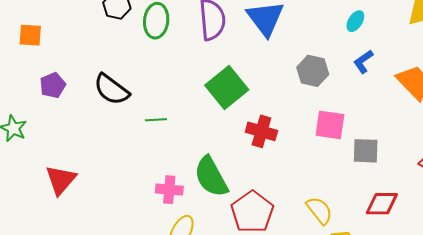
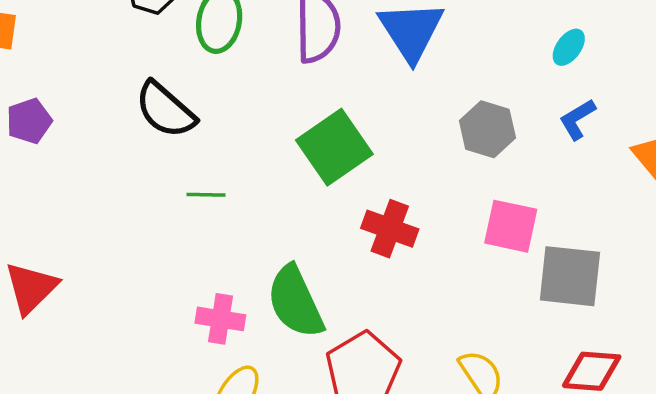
black semicircle: (111, 89) -> (165, 110), moved
gray square: (366, 151) -> (570, 276), size x1.4

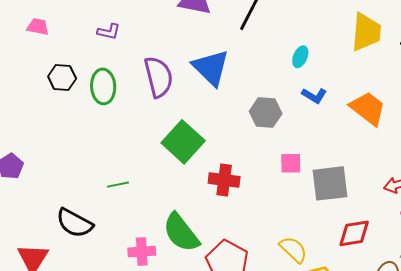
black semicircle: (165, 110) -> (75, 223), moved
blue L-shape: (577, 119) -> (314, 96), turned -105
pink square: (511, 226) -> (291, 163), size x0.7

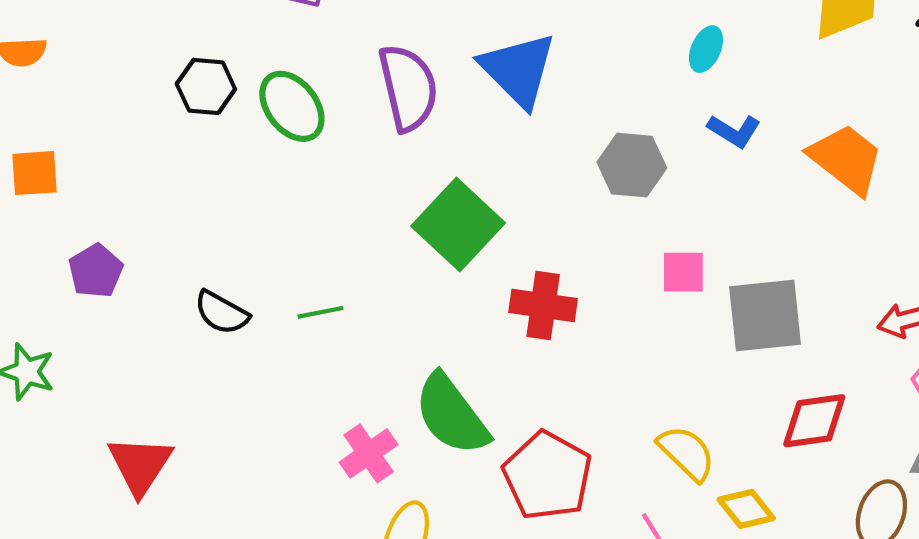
green ellipse: (103, 86) -> (292, 106), turned -36
black semicircle: (75, 223) -> (222, 313), moved, size x0.7
pink cross: (142, 252) -> (369, 453), turned -32

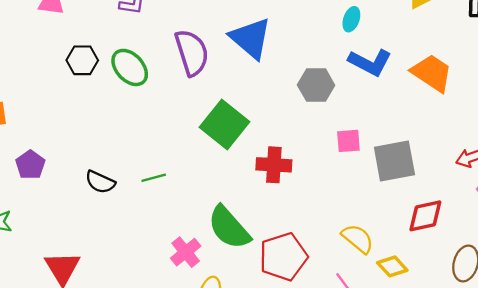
blue L-shape: (734, 131) -> (370, 62), size x1.5
red pentagon: (547, 476) -> (283, 257), turned 30

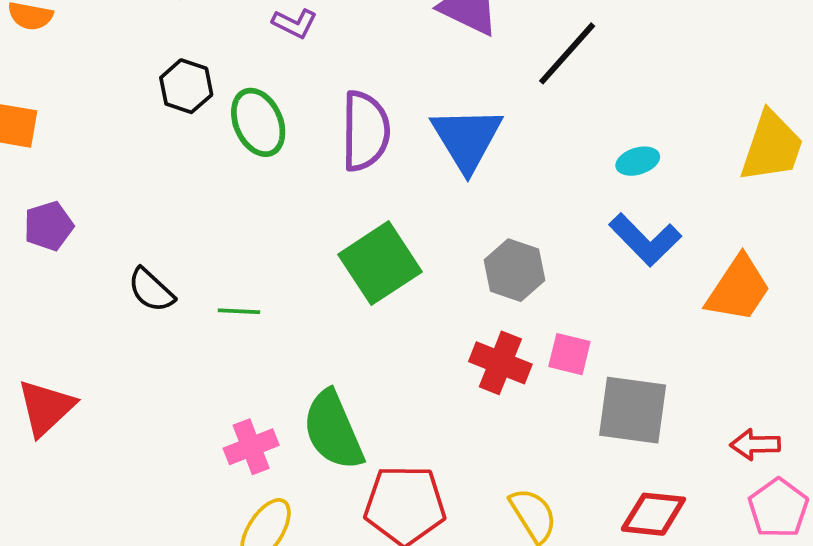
cyan ellipse: (351, 19) -> (638, 161), turned 35
orange trapezoid: (432, 73) -> (738, 289), turned 72
gray hexagon: (316, 85) -> (515, 270), moved
red cross: (274, 165) -> (500, 363), moved

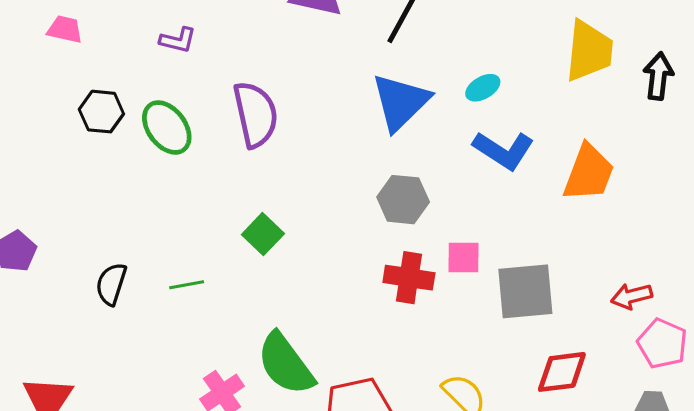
blue triangle: (467, 139) -> (401, 102), moved, turned 30
green square: (380, 263) -> (263, 234), moved, size x0.6
black semicircle: (151, 290) -> (111, 284), turned 78

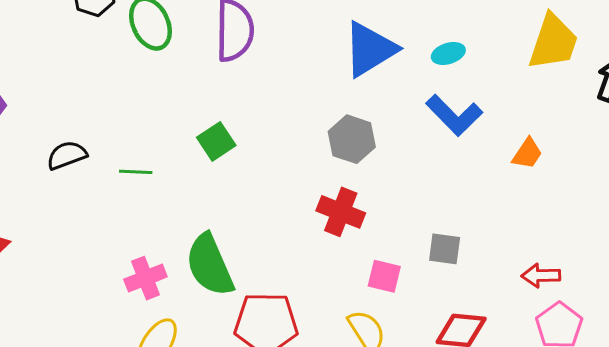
orange trapezoid: (589, 173) -> (527, 154), size x0.6
pink square: (464, 257) -> (384, 276), moved
black semicircle: (111, 284) -> (67, 155), turned 39
gray square: (525, 291) -> (445, 249), size x0.6

